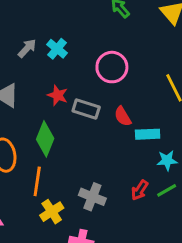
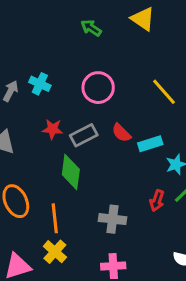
gray rectangle: (86, 109) -> (84, 135), turned -30
green diamond: (45, 139) -> (71, 172), moved
yellow cross: (52, 212) -> (55, 252), moved

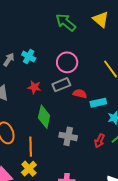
green arrow: (91, 28) -> (66, 22), size x1.5
red semicircle: (121, 133) -> (80, 94), turned 144
gray rectangle: (84, 135) -> (61, 85), moved
gray cross: (113, 219) -> (68, 136), moved

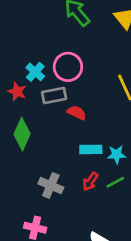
cyan cross: (29, 57) -> (35, 72), moved
cyan rectangle: (98, 103) -> (91, 149), moved
gray cross: (68, 136) -> (51, 185), moved

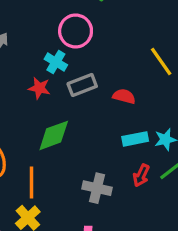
pink circle: (68, 67) -> (76, 31), moved
red semicircle: (77, 113) -> (124, 96), moved
green diamond: (22, 134) -> (54, 135), turned 56

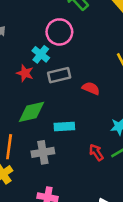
cyan rectangle: (135, 139) -> (64, 126), moved
red arrow: (141, 175) -> (96, 152), turned 114
gray cross: (97, 188) -> (43, 152), moved, turned -30

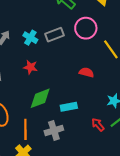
pink circle: (59, 32) -> (86, 28), moved
cyan cross: (41, 54) -> (30, 38), moved
gray rectangle: (59, 75) -> (54, 35), moved

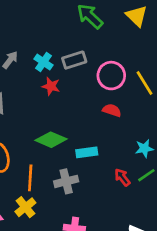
pink circle: (86, 28) -> (111, 76), moved
red star: (30, 67) -> (51, 86), moved
green diamond: (40, 98) -> (51, 140), turned 40

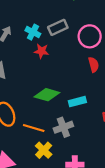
red semicircle: (112, 110) -> (94, 65), turned 64
orange line: (30, 178) -> (34, 128), turned -70
yellow cross: (25, 207) -> (44, 150), moved

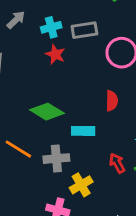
cyan cross: (33, 32) -> (51, 27), turned 32
red semicircle: (94, 65) -> (112, 101), moved
yellow cross: (44, 150) -> (81, 185), moved

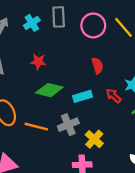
gray rectangle: (84, 30) -> (59, 17), turned -66
red star: (55, 54) -> (38, 62), moved
red arrow: (117, 163) -> (114, 96), moved

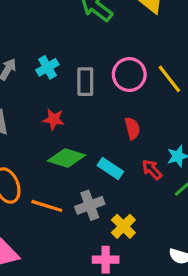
gray rectangle: (59, 17) -> (85, 82), moved
cyan rectangle: (82, 96) -> (110, 168), turned 48

